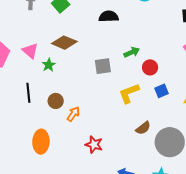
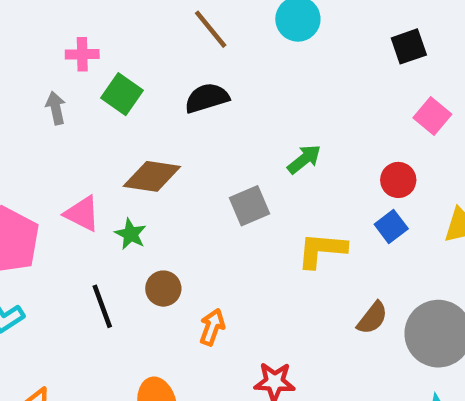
black semicircle: (109, 16) -> (207, 98), moved
red circle: (150, 67) -> (398, 180), moved
yellow L-shape: (129, 93) -> (322, 250), turned 40
brown circle: (56, 101) -> (163, 289), moved

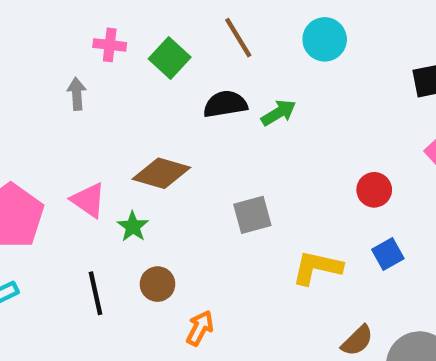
green square: (122, 94) -> (170, 58), moved
green arrow: (304, 159) -> (279, 113), moved
red circle: (398, 180) -> (374, 190), moved

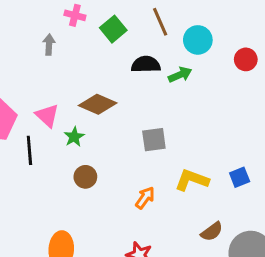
cyan circle: (325, 39) -> (198, 40), moved
red circle: (374, 190) -> (246, 59), moved
black line: (95, 293) -> (29, 150), moved
orange arrow: (200, 328) -> (145, 198), moved

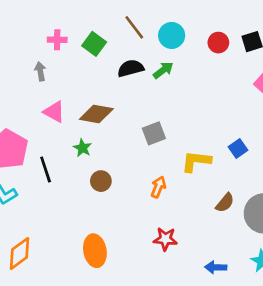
pink triangle: (47, 116) -> (54, 112), moved

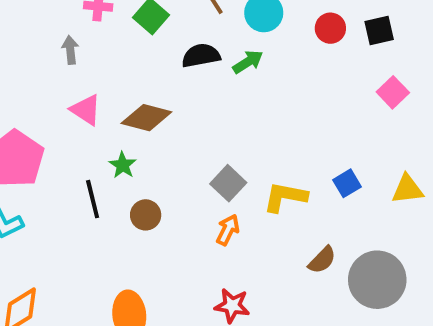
gray square: (154, 133) -> (228, 183), moved, turned -30
black line: (46, 169) -> (93, 199), moved

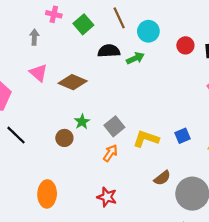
green star: (123, 165) -> (82, 122), moved
black line: (93, 199) -> (16, 135), moved, turned -40

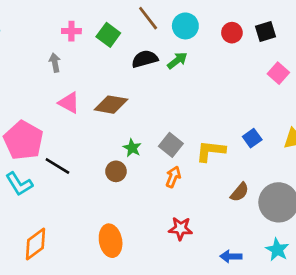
black line: (16, 135) -> (57, 166), moved

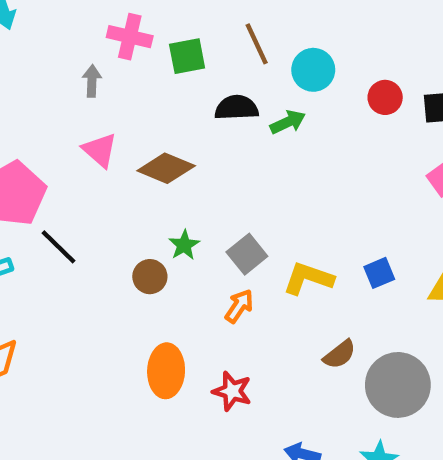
pink cross: (71, 31) -> (130, 37), size x1.4
green square: (108, 35) -> (187, 56), turned 30
orange ellipse: (111, 241) -> (166, 371), moved

